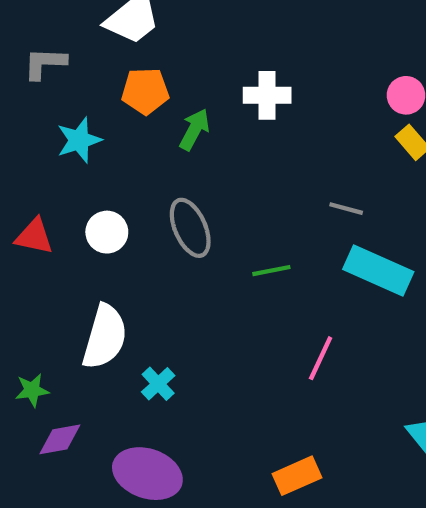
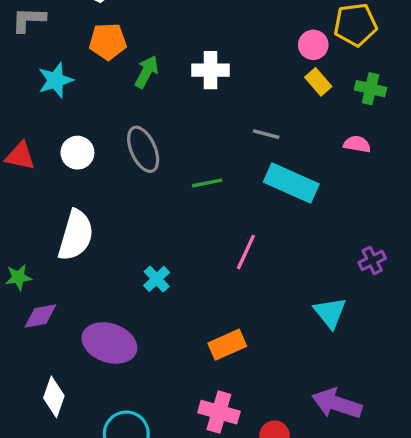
white cross: (267, 95) -> (211, 70), moved
cyan cross: (158, 384) -> (157, 279), moved

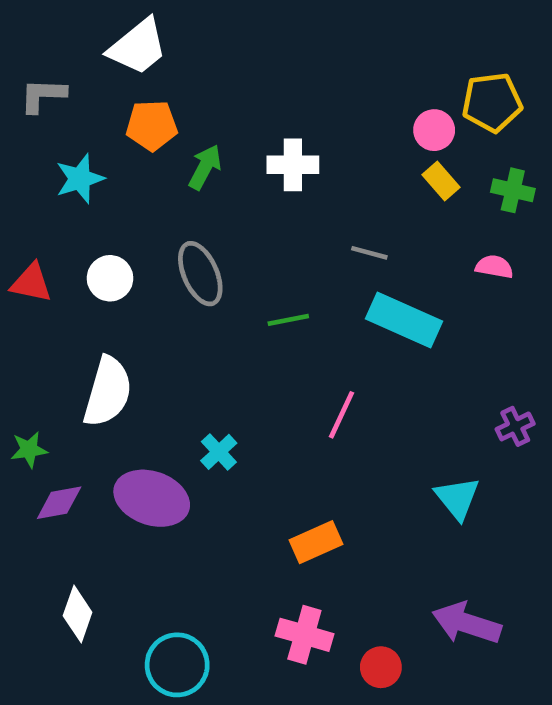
purple ellipse: (109, 343) -> (152, 498), moved

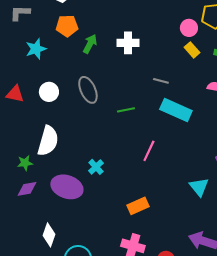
green star: (29, 450) -> (25, 163), moved
white diamond: (78, 614) -> (49, 235), moved

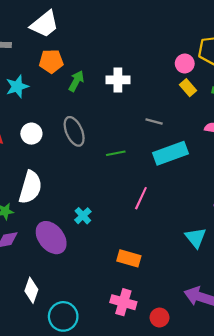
cyan rectangle: (176, 110) -> (170, 153), turned -44
purple ellipse: (67, 187) -> (51, 238), turned 32
orange rectangle: (138, 206) -> (129, 258), turned 40

